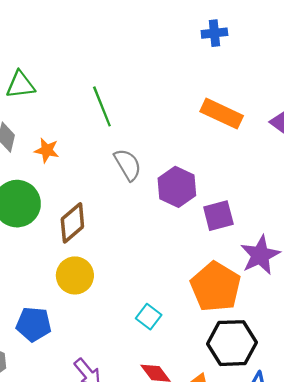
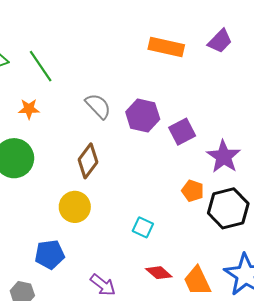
green line: (102, 106) -> (41, 66), moved
brown diamond: (72, 223) -> (88, 161), moved
orange pentagon: (216, 287) -> (193, 191), size x0.5
black hexagon: (232, 343) -> (228, 208), moved

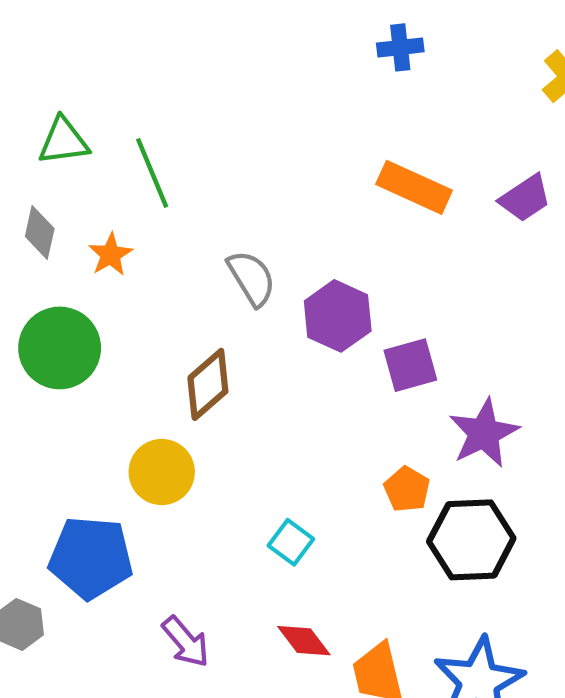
orange star: (29, 109) -> (110, 255), turned 30
blue pentagon: (50, 254) -> (91, 558), size x1.4

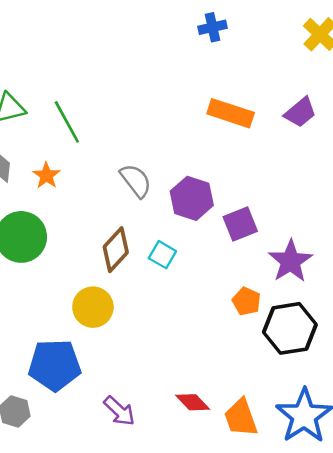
cyan square: (291, 542) -> (162, 255), moved

